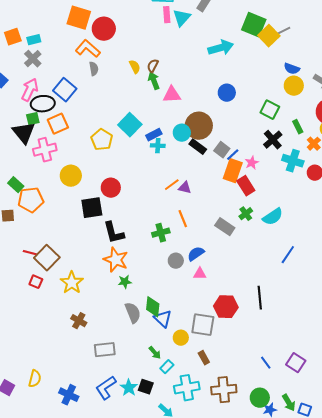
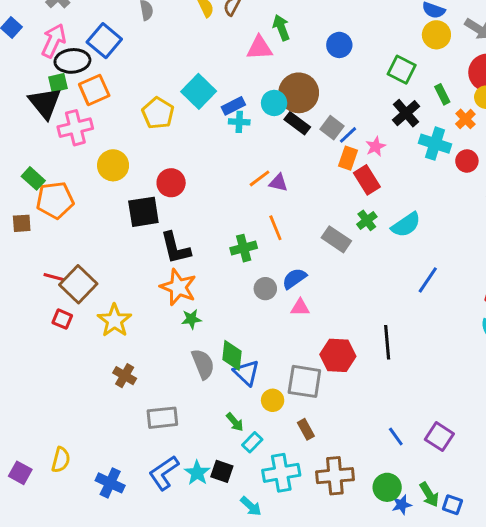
green arrow: (154, 81) -> (281, 28), moved
orange rectangle: (233, 171) -> (348, 158), size x0.7

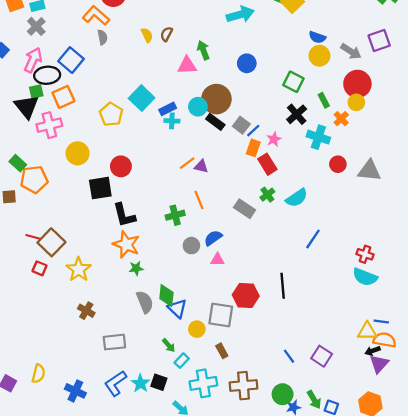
red circle: (467, 161) -> (338, 164), moved

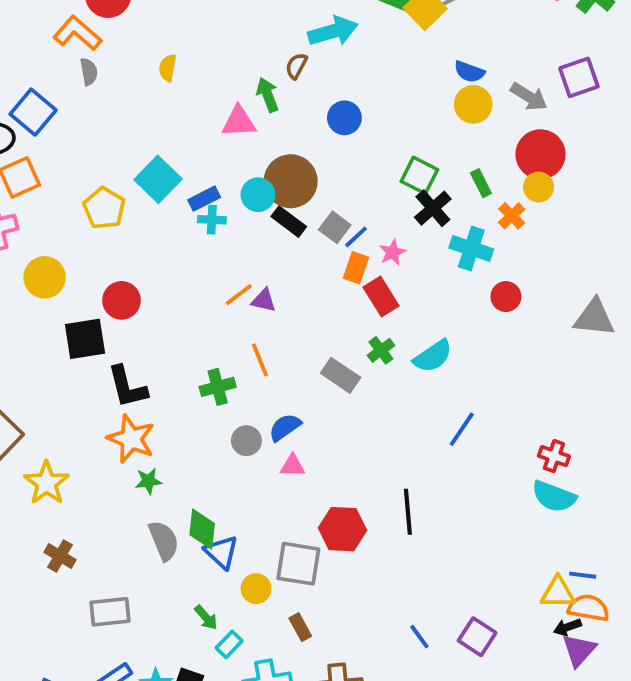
brown semicircle: (166, 34) -> (296, 66), moved
yellow semicircle: (147, 35) -> (168, 68), turned -144
green square: (293, 82) -> (419, 175), moved
gray triangle: (369, 171) -> (594, 318), moved

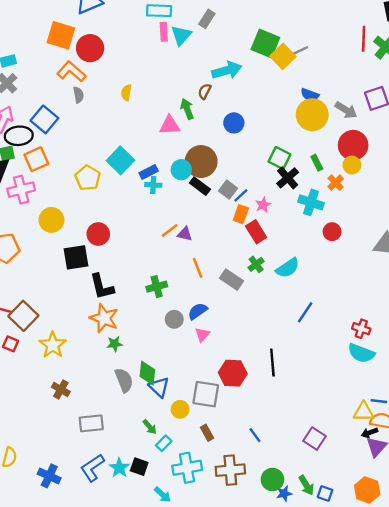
yellow circle: (473, 104) -> (312, 115), size x1.4
orange line: (260, 360) -> (198, 268), moved
pink triangle: (293, 466) -> (202, 335), turned -49
blue line: (419, 637) -> (255, 435), moved

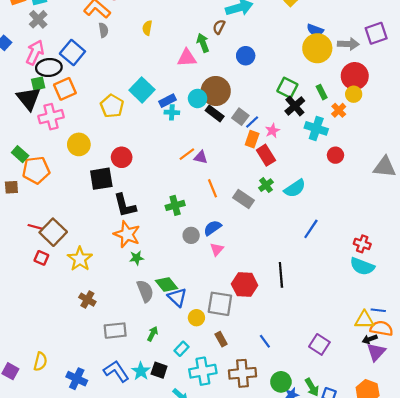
gray arrow: (346, 110) -> (348, 44), turned -30
green diamond: (147, 373) -> (167, 285), turned -45
green arrow: (150, 427) -> (153, 334), moved, turned -112
blue L-shape: (92, 468) -> (116, 371), turned 90

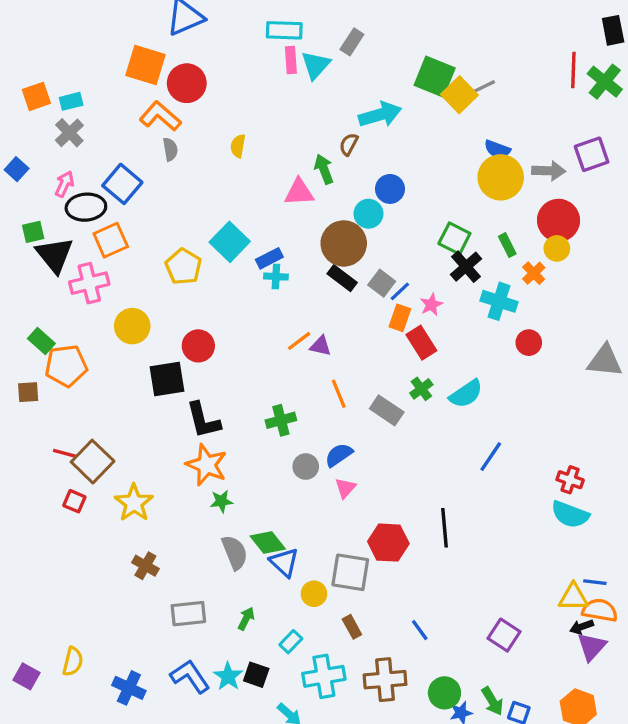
pink arrow: (35, 53) -> (64, 184), size x0.7
green square: (38, 84) -> (33, 232), moved
cyan circle: (198, 98) -> (368, 214), moved

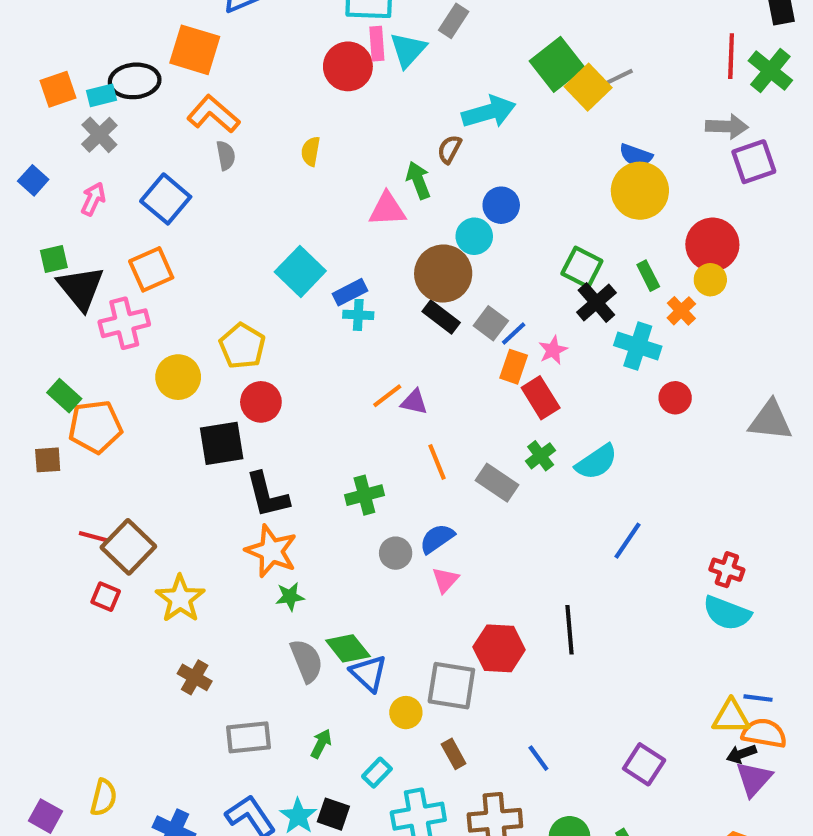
green square: (435, 77) -> (557, 64), turned 30
red circle: (187, 83) -> (348, 66), moved
gray arrow: (549, 171) -> (727, 126), moved
black ellipse: (86, 207) -> (135, 81), moved
yellow pentagon: (183, 267) -> (242, 346), moved

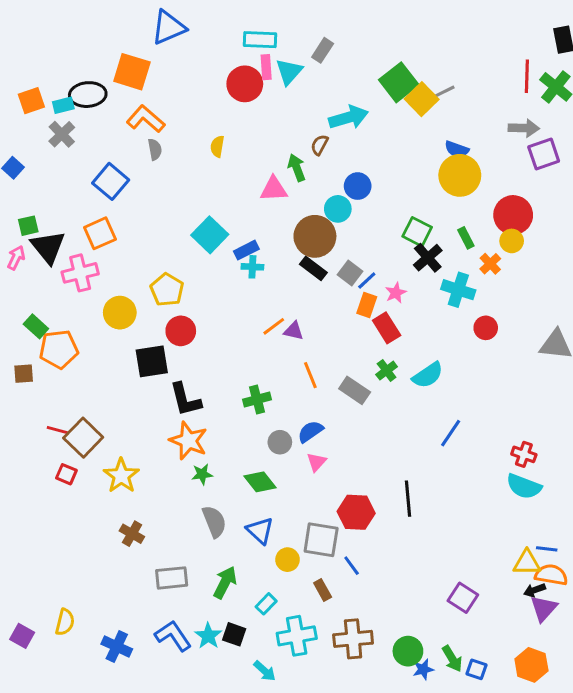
pink arrow: (93, 199) -> (16, 258), moved
green diamond: (348, 648) -> (260, 482), moved
green arrow: (321, 744) -> (225, 582), size x1.5
blue line: (538, 758) -> (352, 566), moved

